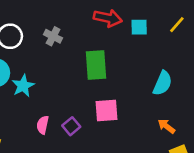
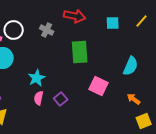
red arrow: (108, 18) -> (75, 16), moved
cyan star: (23, 86) -> (37, 78), moved
pink square: (106, 111) -> (99, 86), moved, turned 30

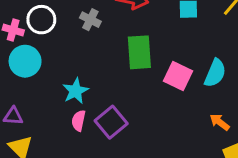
pink square: (99, 86) -> (178, 76), moved
purple square: (61, 99) -> (111, 122), size x1.5

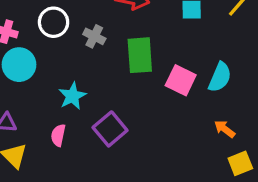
white circle: (41, 20) -> (54, 22), moved
gray cross: (90, 20) -> (94, 36), moved
pink semicircle: (78, 121) -> (58, 135), moved

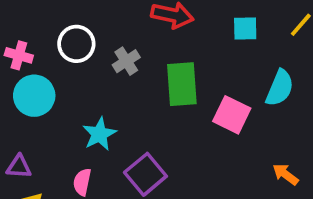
gray cross: (94, 36) -> (126, 61), turned 30
cyan semicircle: (220, 77) -> (280, 88), moved

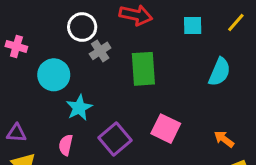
white circle: (76, 44) -> (82, 27), moved
cyan circle: (34, 96) -> (54, 75), moved
pink square: (232, 115) -> (166, 129), moved

